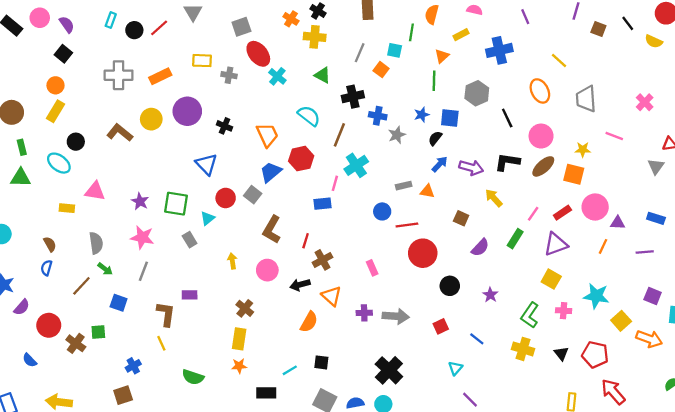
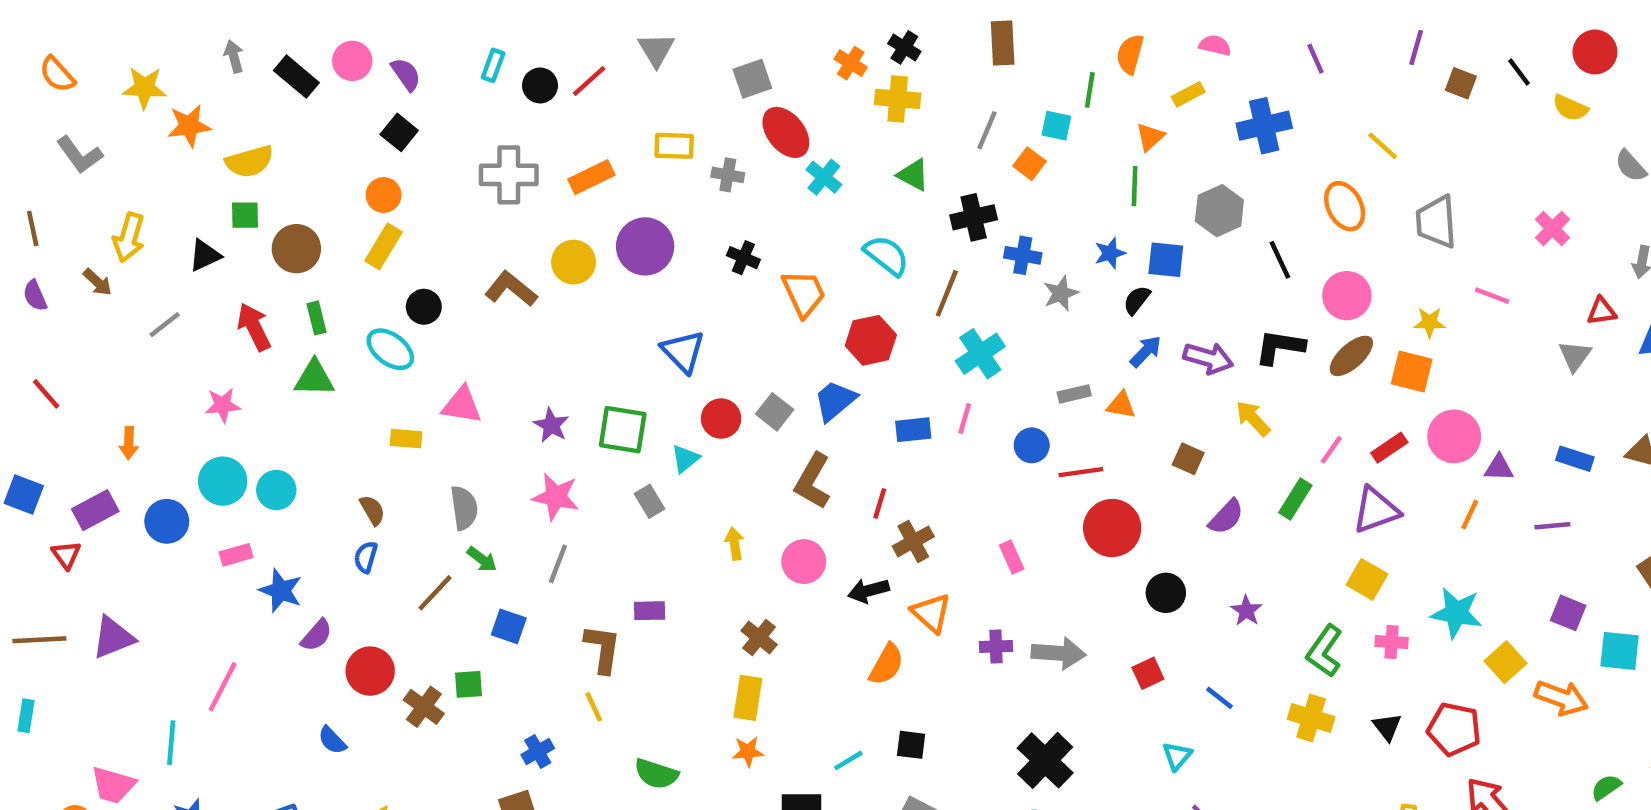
black cross: (224, 126) -> (743, 258), moved
blue trapezoid: (271, 172) -> (835, 401), moved
pink line: (335, 183) -> (965, 418), moved

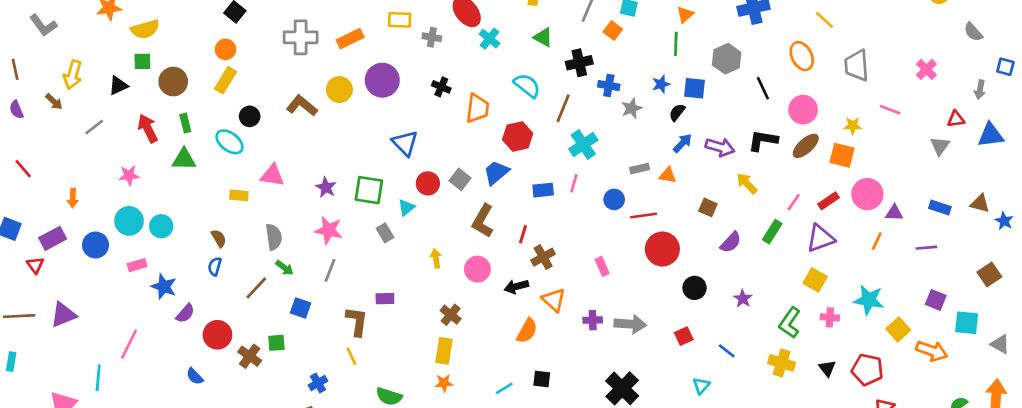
orange trapezoid: (804, 293) -> (477, 108), turned 32

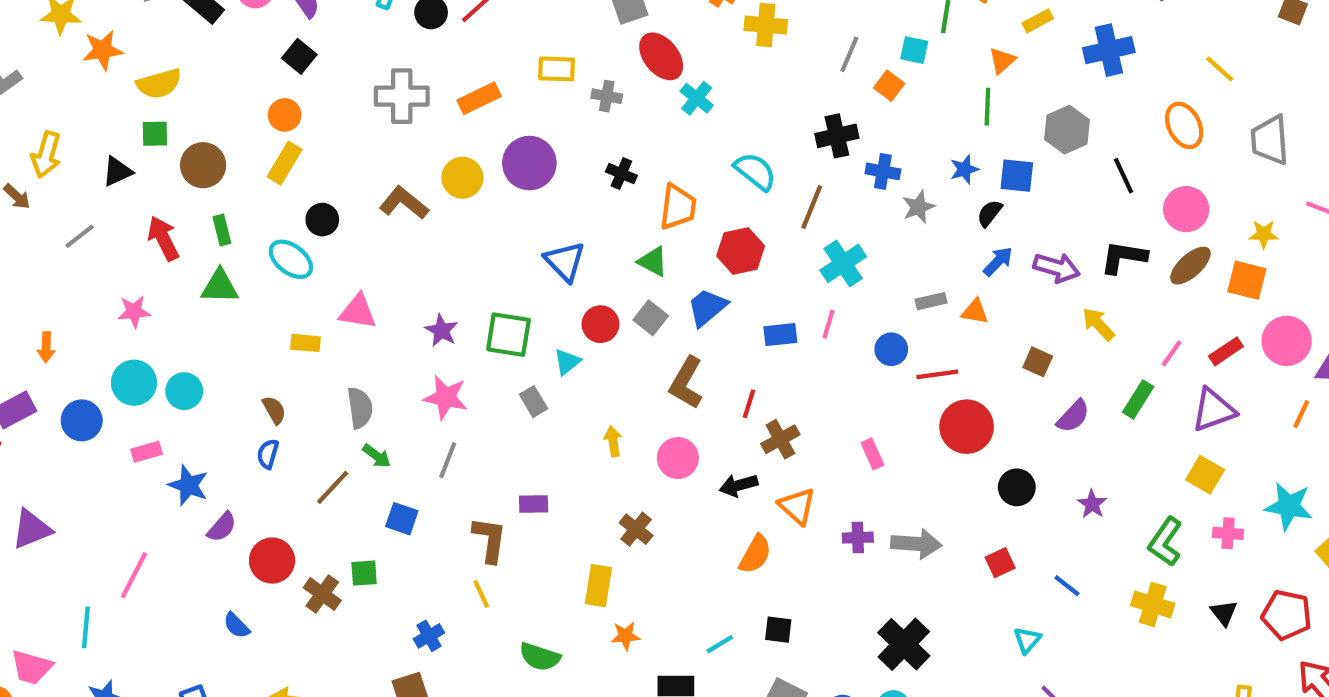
green triangle: (543, 37) -> (653, 261), moved
yellow rectangle: (444, 351) -> (598, 586), moved

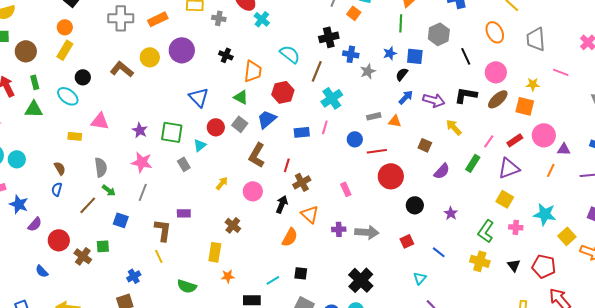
yellow arrow: (613, 441) -> (222, 183), turned 48
black arrow: (739, 485) -> (282, 204), turned 126

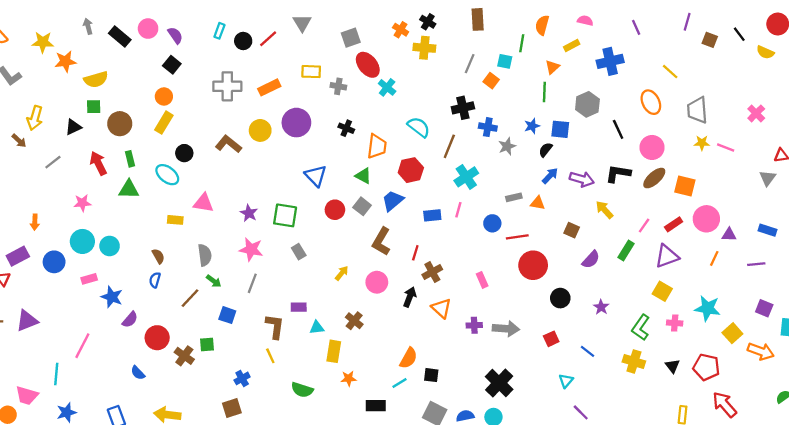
yellow star: (533, 84) -> (702, 143), moved
cyan triangle: (200, 145) -> (317, 328), moved, turned 32
orange semicircle: (290, 237) -> (409, 358), moved

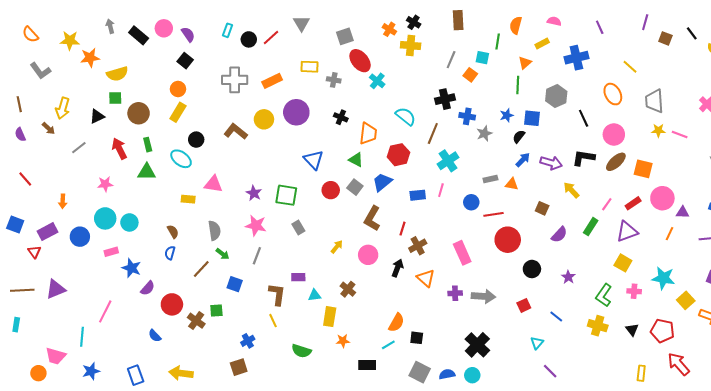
pink rectangle: (482, 280) -> (462, 253), size x1.6

